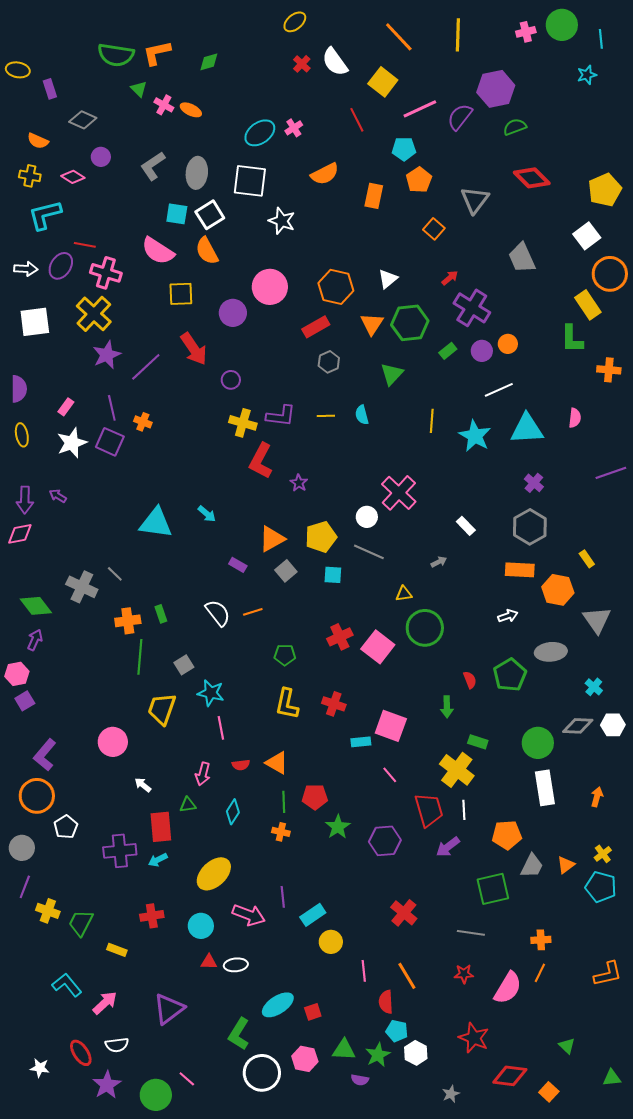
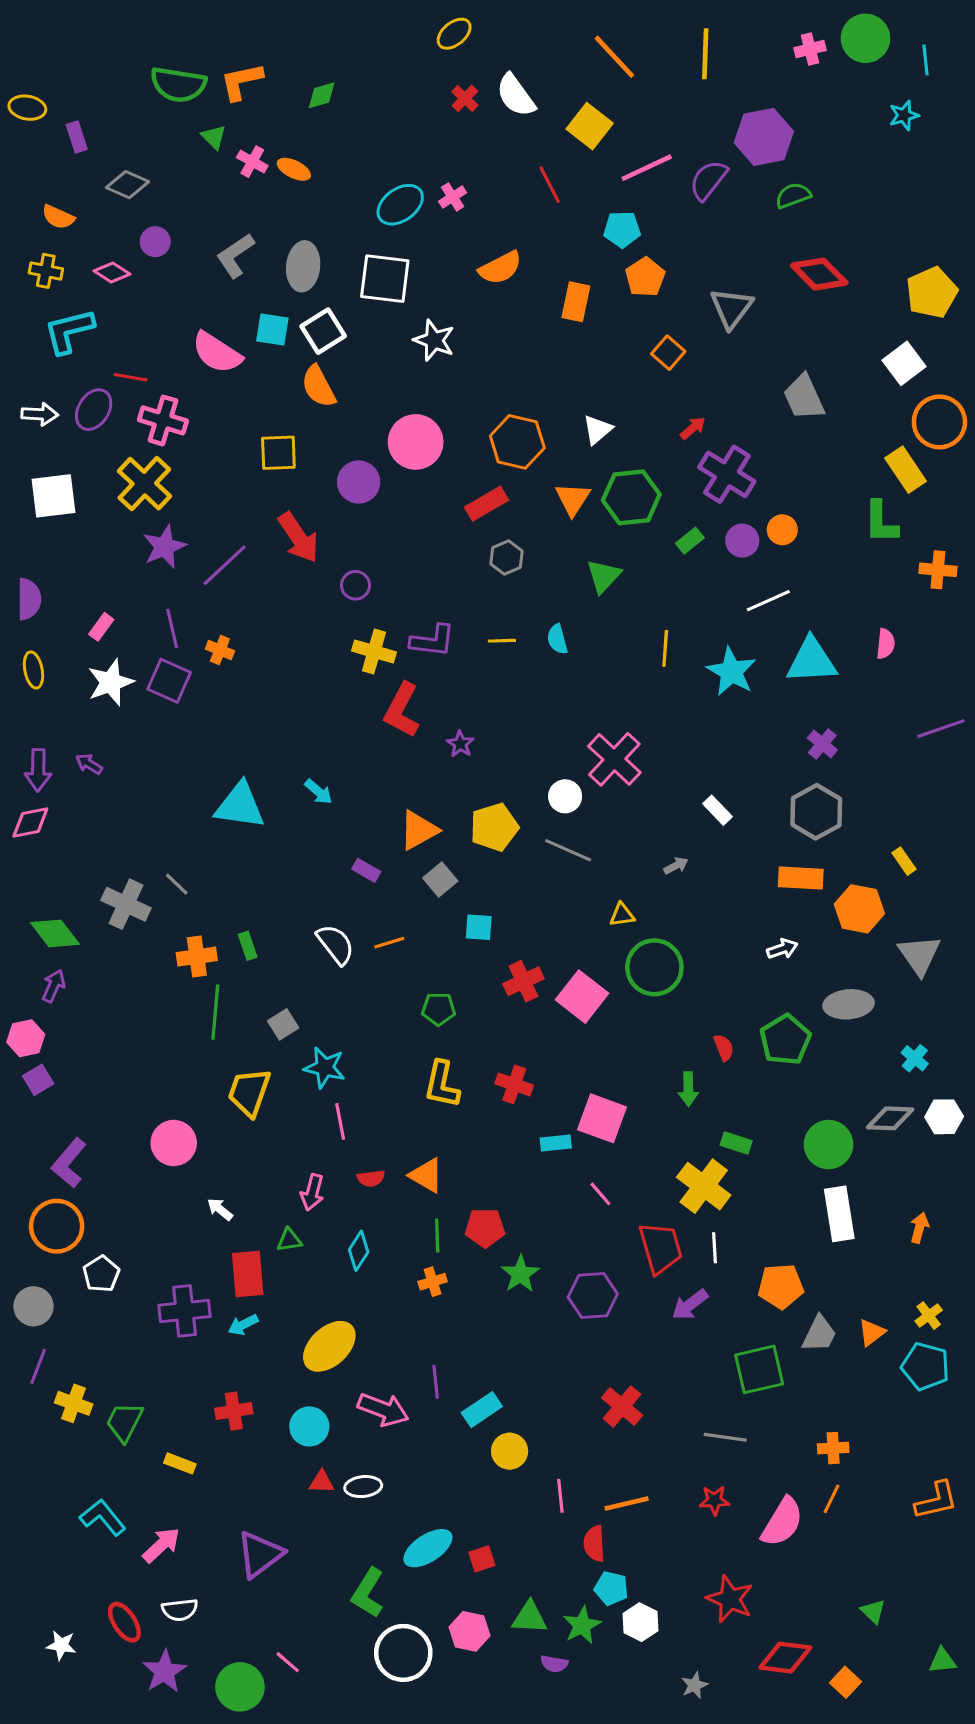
pink semicircle: (158, 251) -> (217, 353), moved
cyan square: (333, 575) -> (479, 927), moved
orange cross: (281, 832) -> (433, 1282), turned -30
orange line: (407, 976) -> (627, 1504), turned -72

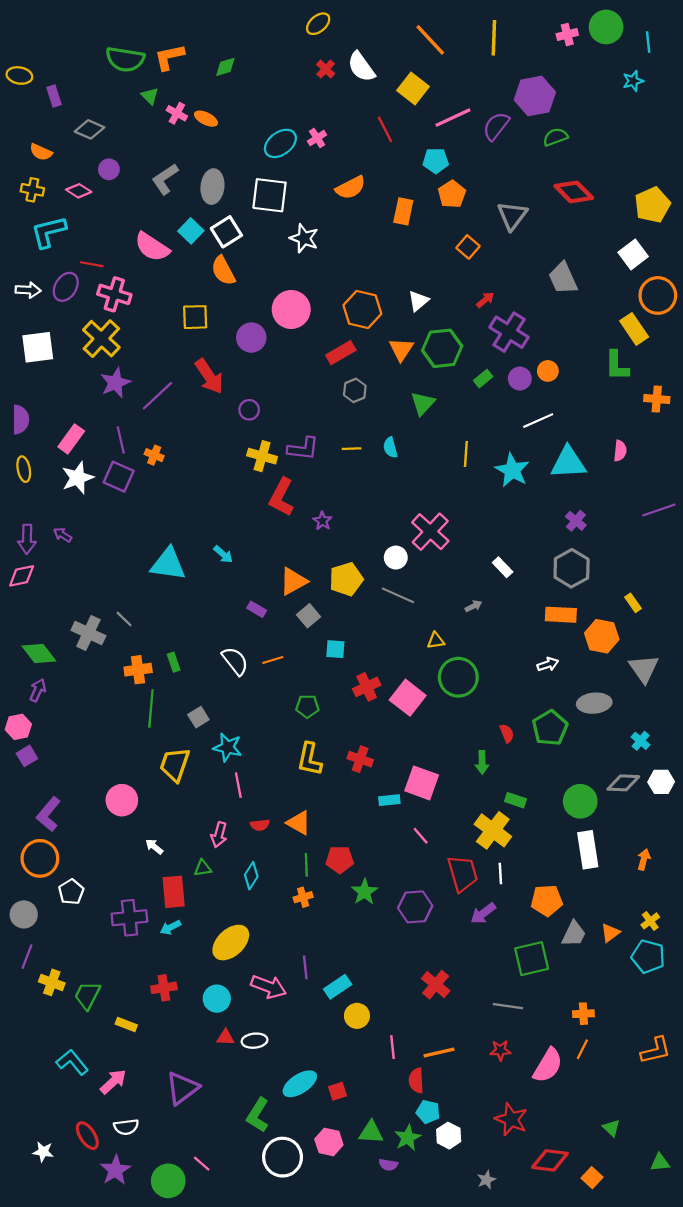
cyan square: (272, 329) -> (191, 231), turned 35
pink rectangle: (101, 627) -> (71, 439), size x1.5

